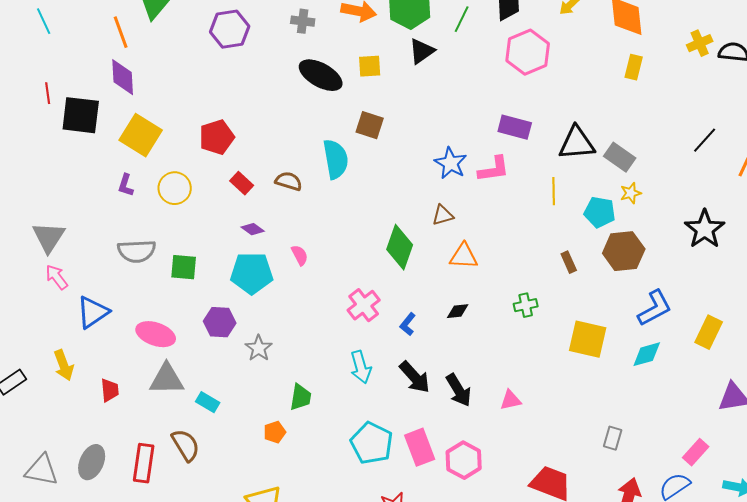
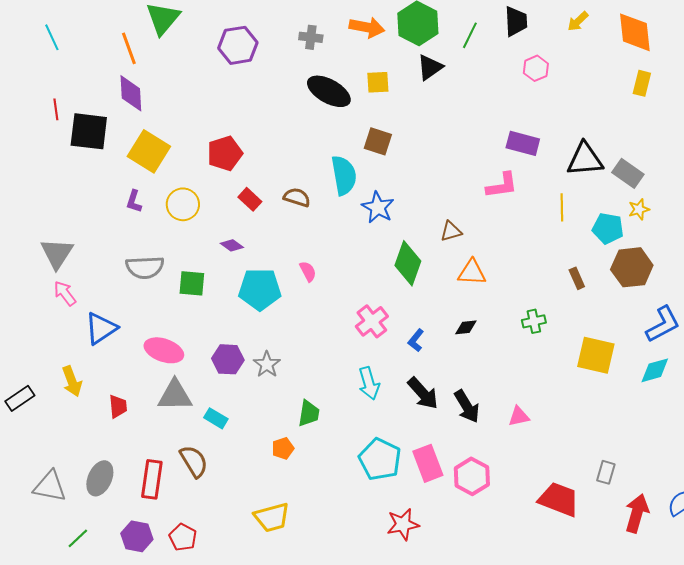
pink hexagon: (528, 52) -> (536, 68), size x0.6
blue star: (451, 163) -> (378, 207), moved
purple diamond: (253, 229) -> (232, 245), moved
purple hexagon: (220, 322) -> (228, 359), moved
gray rectangle: (613, 438) -> (606, 472), moved

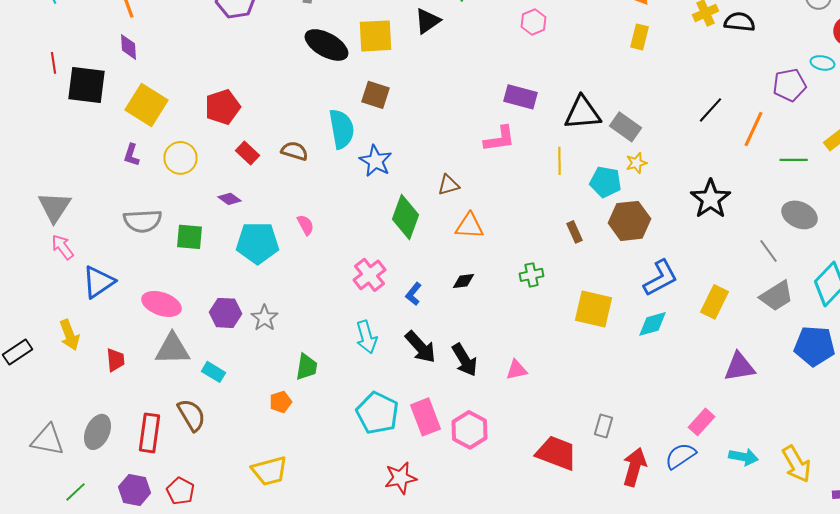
yellow square: (378, 82) -> (376, 36), size x1.5
purple diamond: (131, 93) -> (128, 47), size x0.7

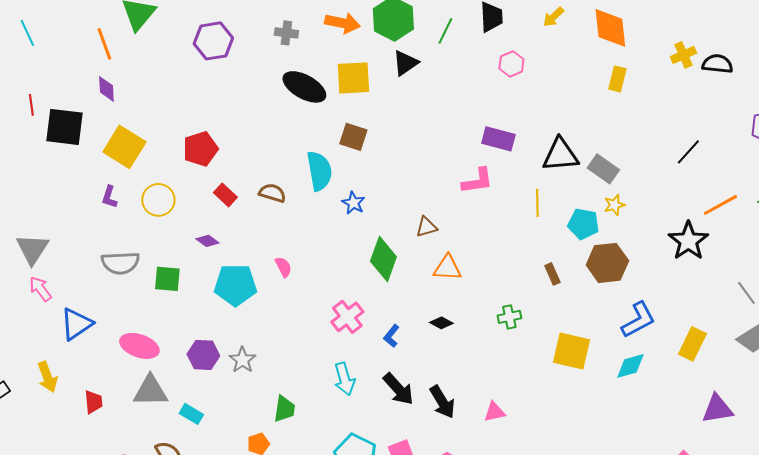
orange line: (754, 129) -> (720, 205), moved, turned 36
blue star: (376, 161) -> (353, 203), size x0.7
black diamond: (464, 281) -> (441, 323), turned 35

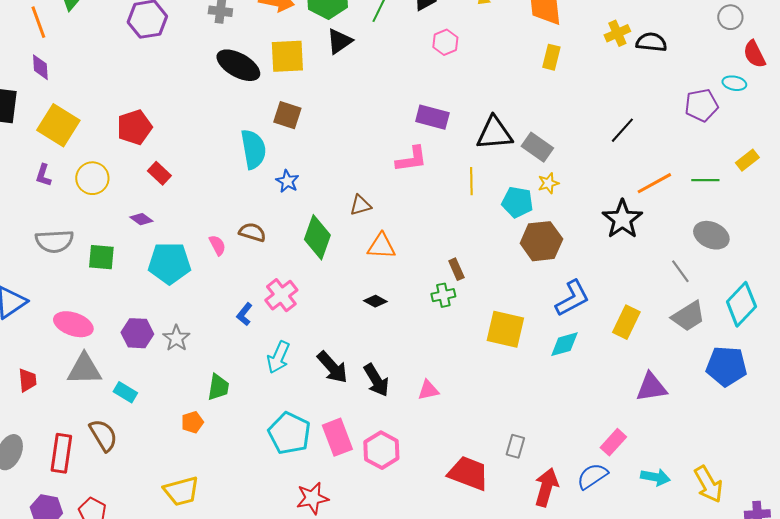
brown semicircle: (272, 193) -> (252, 232), moved
brown rectangle: (552, 274) -> (456, 269), moved
blue L-shape: (391, 336) -> (244, 314), moved
cyan arrow: (344, 379) -> (278, 357), turned 40

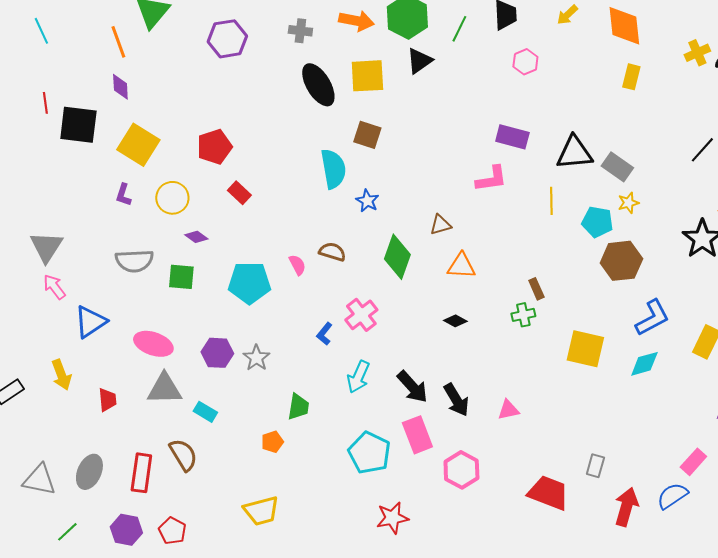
black ellipse: (238, 65) -> (318, 85), turned 30
purple diamond: (141, 219) -> (196, 237), moved
pink rectangle: (337, 437) -> (417, 435), moved

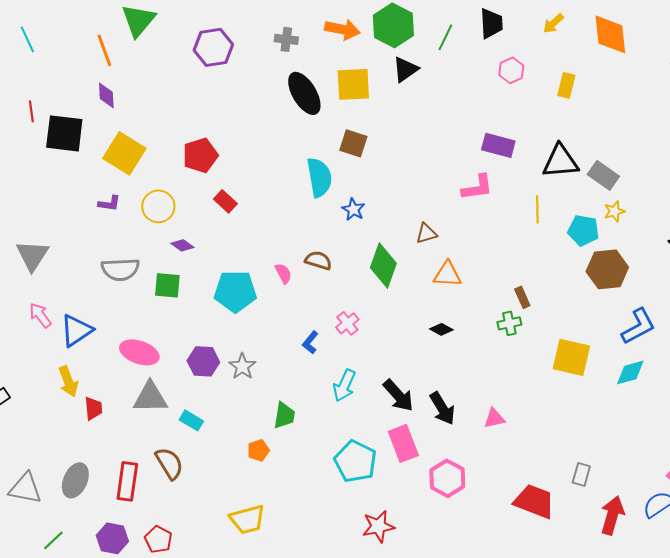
yellow rectangle: (631, 77) -> (566, 85), moved
purple L-shape: (123, 195) -> (109, 203), turned -100
pink arrow: (54, 287) -> (40, 315), moved
pink cross: (361, 315) -> (347, 323), size x0.7
yellow arrow: (61, 375) -> (68, 381), moved

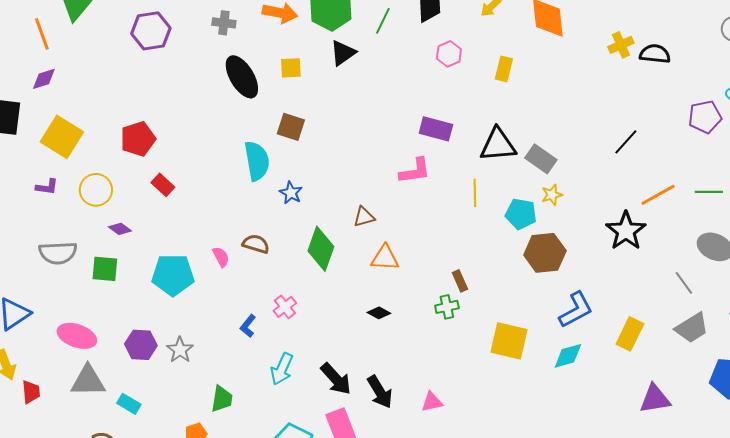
yellow square: (353, 84) -> (291, 68), size x0.6
purple diamond: (106, 95) -> (44, 79), turned 76

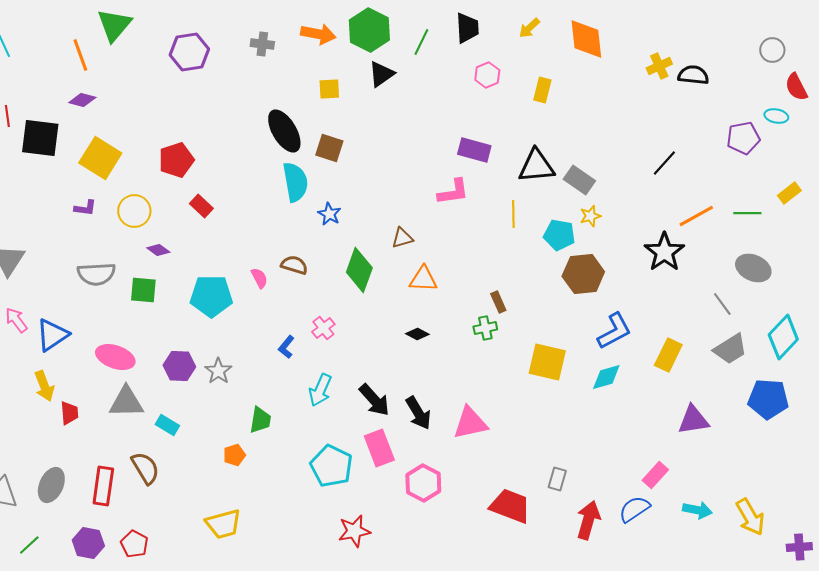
black ellipse: (242, 77) -> (284, 131), moved
purple diamond: (44, 79) -> (82, 100), turned 32
pink triangle: (432, 402) -> (470, 423), size x1.6

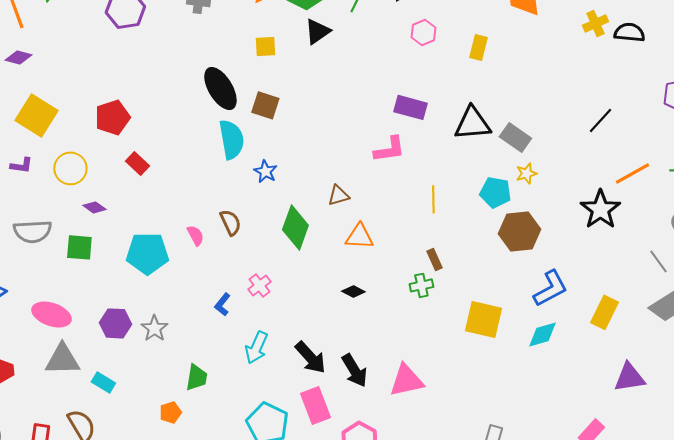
yellow line: (513, 214) -> (433, 199), moved
brown semicircle: (294, 265) -> (230, 222), turned 48

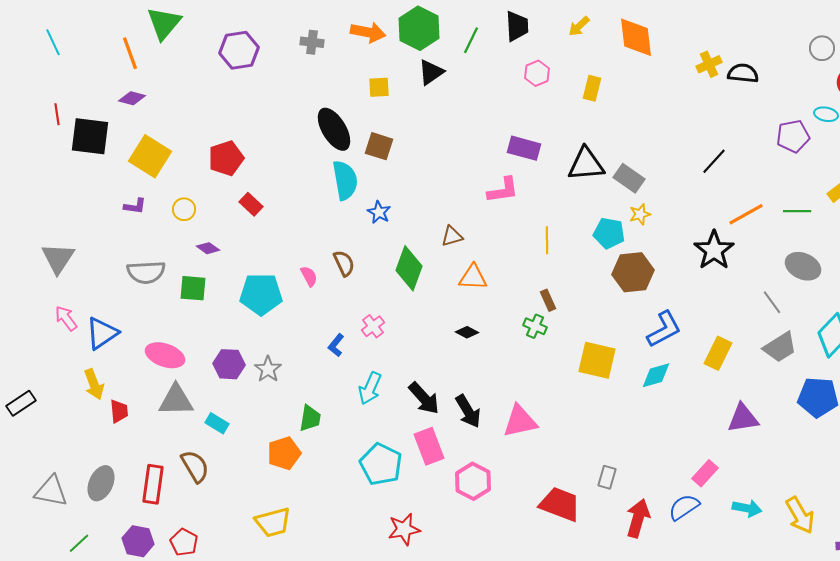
yellow circle: (70, 168) -> (184, 209), size x0.7
green cross: (421, 285) -> (535, 326), turned 35
orange pentagon: (170, 412) -> (284, 453), size x1.5

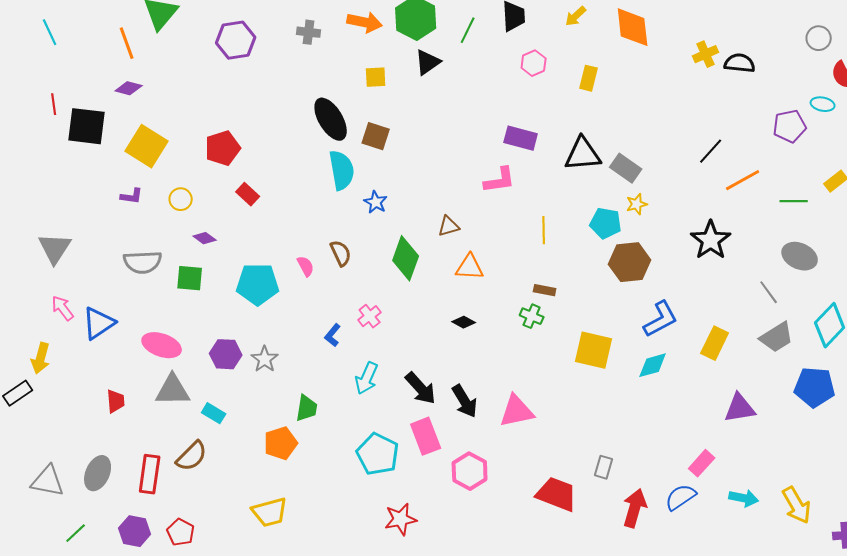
orange line: (746, 214) -> (743, 180), moved
brown rectangle: (548, 300) -> (545, 290), turned -55
yellow arrow: (94, 384) -> (41, 358), moved, turned 36
brown semicircle: (195, 466) -> (192, 456), turned 76

